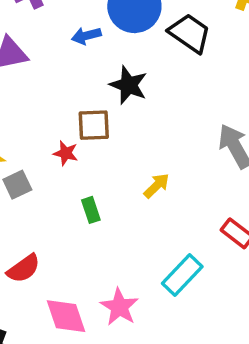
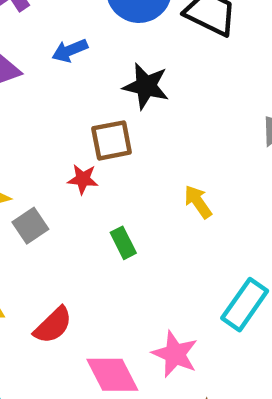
blue arrow: (86, 36) -> (70, 51), moved
yellow arrow: (157, 186) -> (198, 202), turned -72

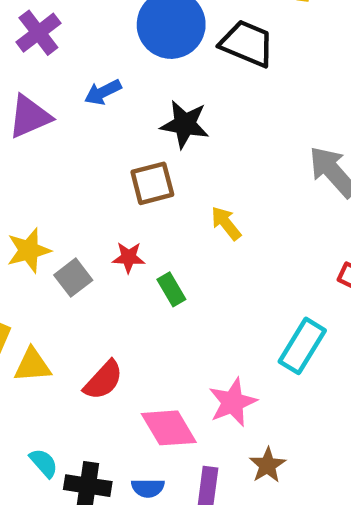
red star: (83, 179) -> (129, 257), moved
yellow arrow: (198, 202) -> (226, 223), moved
pink star: (175, 354) -> (233, 402), turned 30

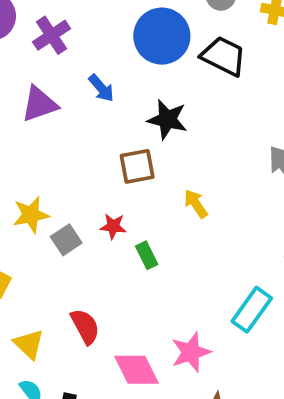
blue arrow: (103, 92) -> (101, 88), turned -108
yellow triangle: (33, 365) -> (29, 344), moved, turned 44
red semicircle: (103, 380) -> (85, 326), turned -75

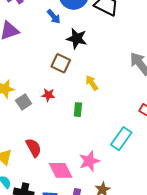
blue arrow: (101, 88) -> (54, 17), moved
brown square: (137, 166) -> (61, 63), turned 36
green rectangle: (147, 255) -> (78, 110), moved, turned 32

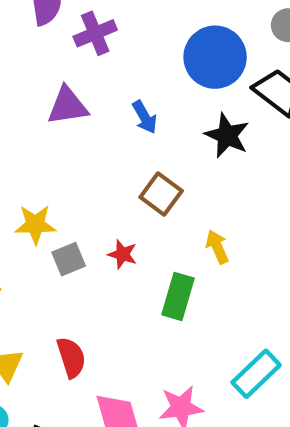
blue arrow: (54, 17) -> (145, 117), moved
black star: (77, 39) -> (227, 135), moved
green rectangle: (78, 110) -> (178, 296), size x1.5

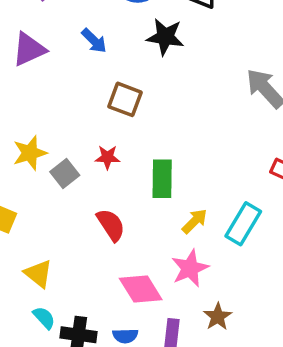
yellow arrow: (217, 247) -> (195, 221), moved, turned 84
red semicircle: (71, 357) -> (111, 225), moved

